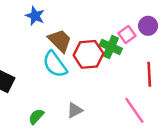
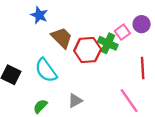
cyan semicircle: (55, 64) -> (46, 70), moved

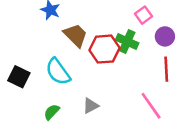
purple circle: (142, 24) -> (165, 36), moved
pink square: (122, 32) -> (144, 15), moved

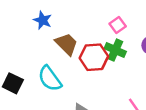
pink square: (144, 15) -> (118, 25), moved

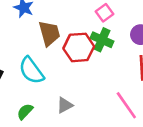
brown trapezoid: (66, 44) -> (49, 33), turned 30

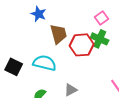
cyan semicircle: (31, 71) -> (45, 63), turned 140

